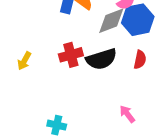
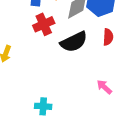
red cross: (71, 55) -> (44, 24), moved

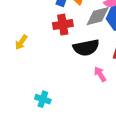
pink arrow: (104, 87) -> (100, 74), moved

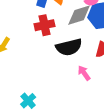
cyan cross: (43, 99) -> (28, 101), turned 32

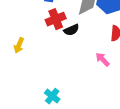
black semicircle: (69, 47) -> (71, 30), moved, size x0.6

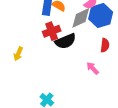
black semicircle: (71, 30) -> (65, 41), size x1.5

